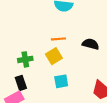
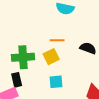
green cross: (25, 59) -> (23, 57), size x1.5

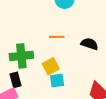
yellow square: (51, 57) -> (51, 66), moved

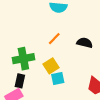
orange line: (57, 37) -> (54, 39), turned -40
black rectangle: (16, 80) -> (20, 81), turned 32

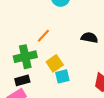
orange line: (54, 39) -> (43, 36), moved
black rectangle: (20, 81) -> (22, 80), turned 64

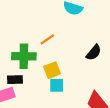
black semicircle: (89, 38) -> (94, 52), turned 105

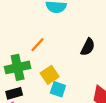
cyan square: (57, 85) -> (58, 89), turned 32

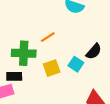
cyan square: (58, 89) -> (76, 64), moved

